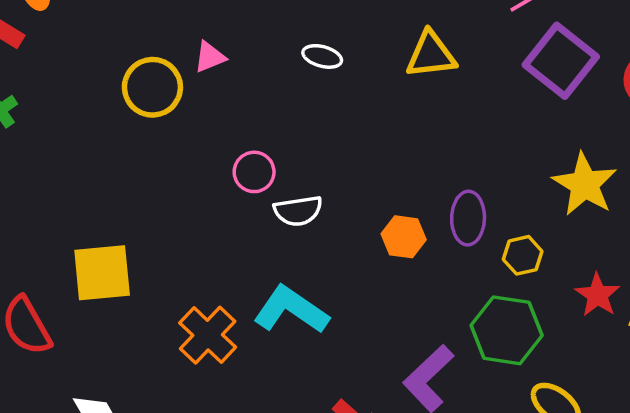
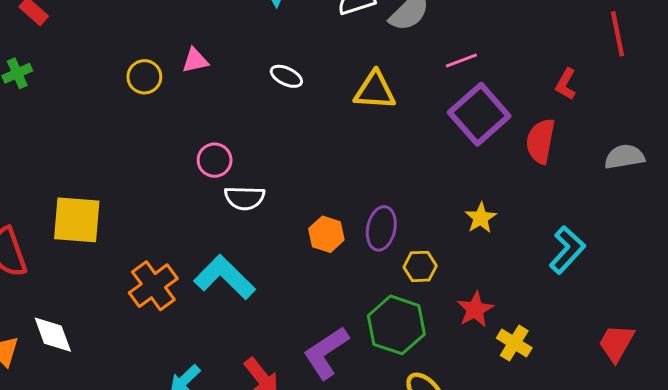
yellow circle: (152, 87) -> (144, 77), size x0.7
yellow star: (585, 184) -> (481, 218), size x0.6

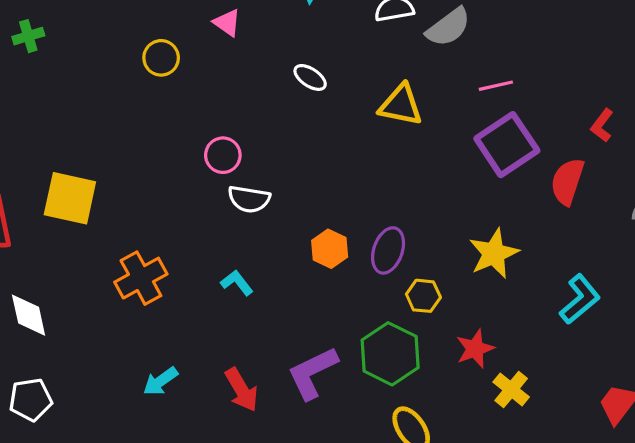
pink triangle: (195, 60) -> (227, 23), moved, turned 40
yellow star: (481, 218) -> (494, 253), size x1.5
cyan L-shape: (225, 277) -> (237, 283), moved, size x0.5

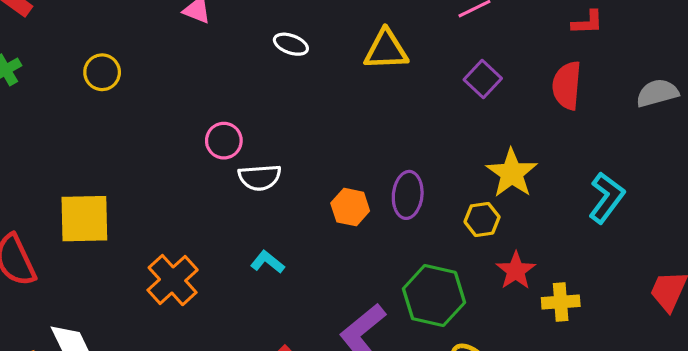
yellow circle: (161, 58) -> (102, 72), moved
red L-shape: (602, 125) -> (587, 22), turned -116
purple square: (507, 145) -> (483, 79), moved, size x0.6
yellow hexagon: (423, 296) -> (482, 219), moved
yellow cross: (511, 389) -> (561, 302), turned -30

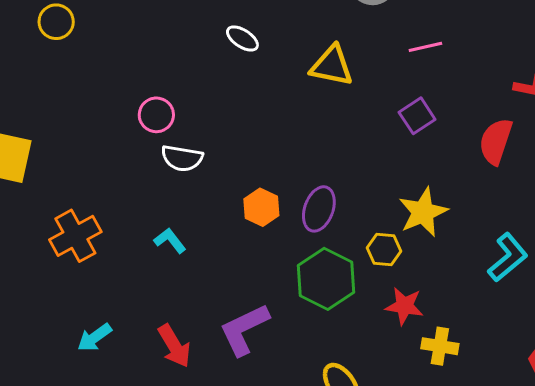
red star: (516, 271) -> (404, 306), turned 30
green hexagon: (434, 296) -> (326, 279), moved

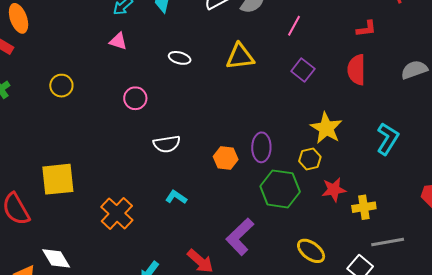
pink line: (425, 47) -> (294, 26), turned -30
pink circle: (156, 115) -> (135, 98), moved

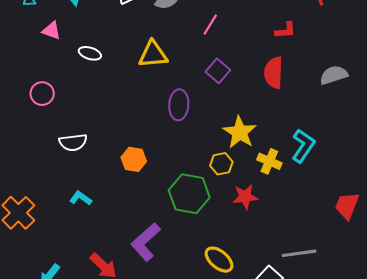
pink triangle: (118, 41) -> (52, 31), moved
purple ellipse: (261, 147) -> (179, 105), moved
yellow cross: (364, 207) -> (269, 161), moved, turned 30

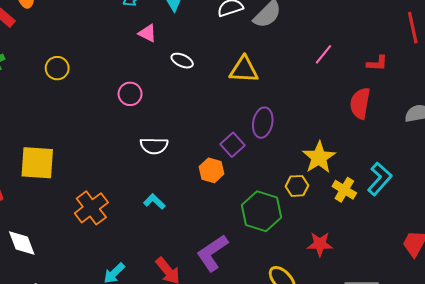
pink line: (210, 25) -> (324, 54), moved
purple square: (218, 71) -> (233, 145), moved
red star: (245, 197) -> (320, 244), moved

